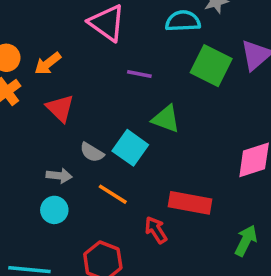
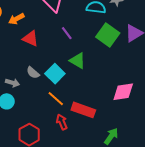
purple line: (139, 74) -> (67, 33), turned 32
red triangle: (60, 108) -> (30, 38), moved, turned -30
orange line: (113, 194) -> (56, 99), moved

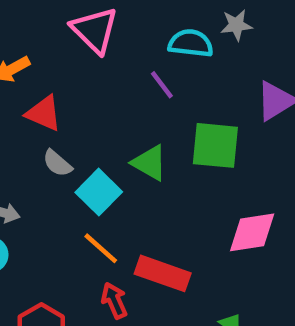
purple line: (67, 33) -> (162, 85), moved
green square: (108, 35) -> (215, 145), moved, turned -30
gray semicircle: (33, 73) -> (57, 163), moved

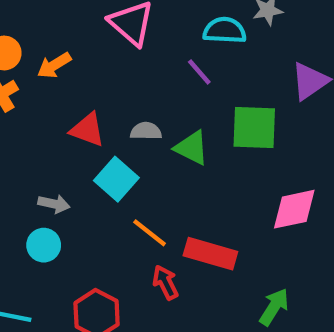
red triangle: (44, 113) -> (88, 130), moved
gray semicircle: (57, 163) -> (146, 131), moved, turned 144
cyan square: (99, 192) -> (116, 179), moved

